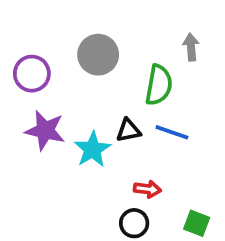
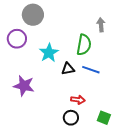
gray circle: (98, 55) -> (33, 15), moved
purple star: (45, 130) -> (24, 86), moved
cyan star: (92, 149) -> (49, 53), moved

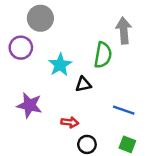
gray arrow: (101, 25) -> (124, 31), size x1.5
blue line: (91, 70) -> (124, 110), moved
red arrow: (78, 100) -> (70, 122), moved

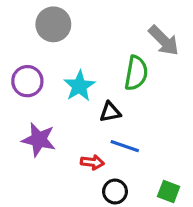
gray arrow: (124, 31) -> (164, 41), turned 140
purple circle: (21, 48) -> (27, 81), moved
blue line: (124, 110) -> (125, 146), moved

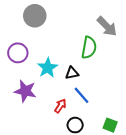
cyan star: (79, 86) -> (48, 68), moved
blue line: (125, 146) -> (81, 95), turned 30
red arrow: (92, 162) -> (60, 106), turned -64

